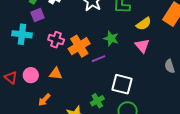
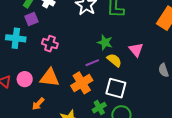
yellow semicircle: (144, 24) -> (114, 60), moved, turned -105
orange cross: (79, 46) -> (82, 83), moved
orange triangle: (56, 74) -> (50, 78), size x1.5
green cross: (97, 101) -> (99, 108), moved

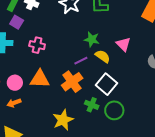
purple square: (31, 19) -> (17, 22), turned -32
white square: (116, 88) -> (106, 84), turned 30
orange arrow: (38, 104) -> (14, 103), moved, turned 32
green cross: (99, 108) -> (92, 105), turned -32

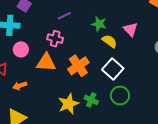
pink cross: (37, 45) -> (55, 39), moved
purple line: (81, 61) -> (64, 16), moved
pink circle: (15, 83) -> (21, 49), moved
green cross: (92, 105) -> (91, 100), moved

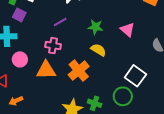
yellow semicircle: (109, 41) -> (98, 50), moved
white square: (113, 69) -> (135, 76), moved
orange arrow: (20, 86) -> (16, 101), moved

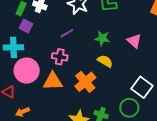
pink circle: (20, 59) -> (27, 71), size x1.6

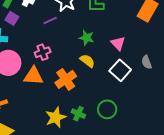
purple line: (67, 33) -> (50, 21), moved
pink cross: (60, 57) -> (43, 52), turned -35
white square: (142, 87) -> (120, 70), moved

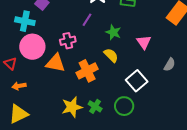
purple line: (50, 21) -> (87, 20), moved, turned -40
gray semicircle: (147, 62) -> (170, 65), turned -136
white square: (120, 70) -> (137, 81), moved

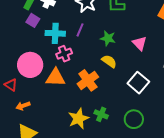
cyan cross: (25, 21) -> (55, 33), moved
green circle: (124, 106) -> (134, 119), moved

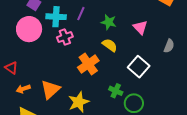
pink circle: (30, 65) -> (29, 29), moved
orange triangle: (55, 78) -> (50, 89), moved, turned -45
green cross: (101, 114) -> (116, 91), moved

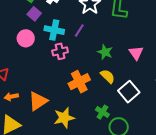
green star: (109, 22) -> (105, 52), moved
pink circle: (29, 29) -> (26, 38), size x0.7
yellow semicircle: (110, 45) -> (108, 76), moved

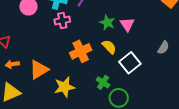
pink triangle: (136, 53) -> (127, 24), moved

